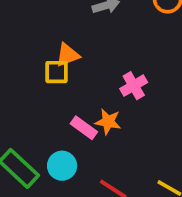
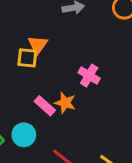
orange triangle: (67, 55) -> (38, 45), turned -40
pink cross: (134, 86) -> (89, 76), turned -35

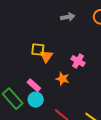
orange triangle: (38, 45) -> (46, 56), moved
pink rectangle: (45, 106) -> (34, 85), moved

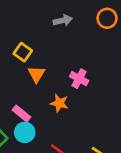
yellow square: (38, 50) -> (23, 52), moved, turned 32

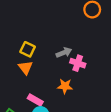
gray arrow: (63, 20) -> (64, 53), moved
orange triangle: (37, 74) -> (25, 68), moved

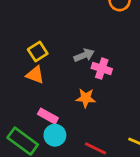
yellow square: (28, 49) -> (38, 52), turned 32
orange triangle: (25, 68) -> (35, 75), turned -32

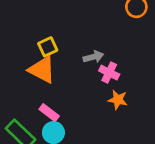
orange triangle: (35, 75) -> (42, 70), size x1.5
orange star: (86, 98) -> (118, 100), moved

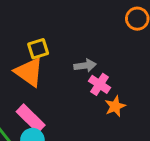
orange star: (118, 100) -> (115, 106), moved, turned 30
pink rectangle: (49, 113) -> (31, 118), size x1.4

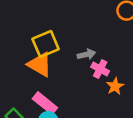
yellow square: (38, 49) -> (46, 44), size x1.5

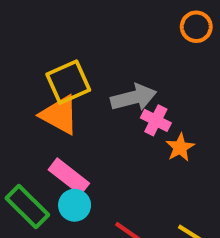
gray arrow: (86, 54) -> (134, 97), size x1.5

